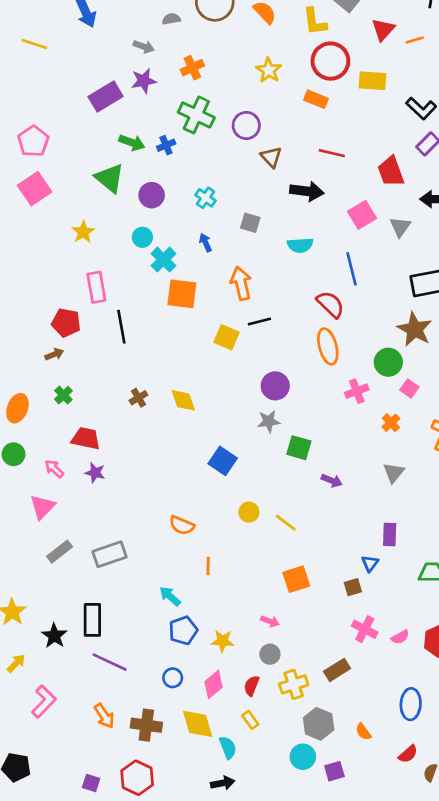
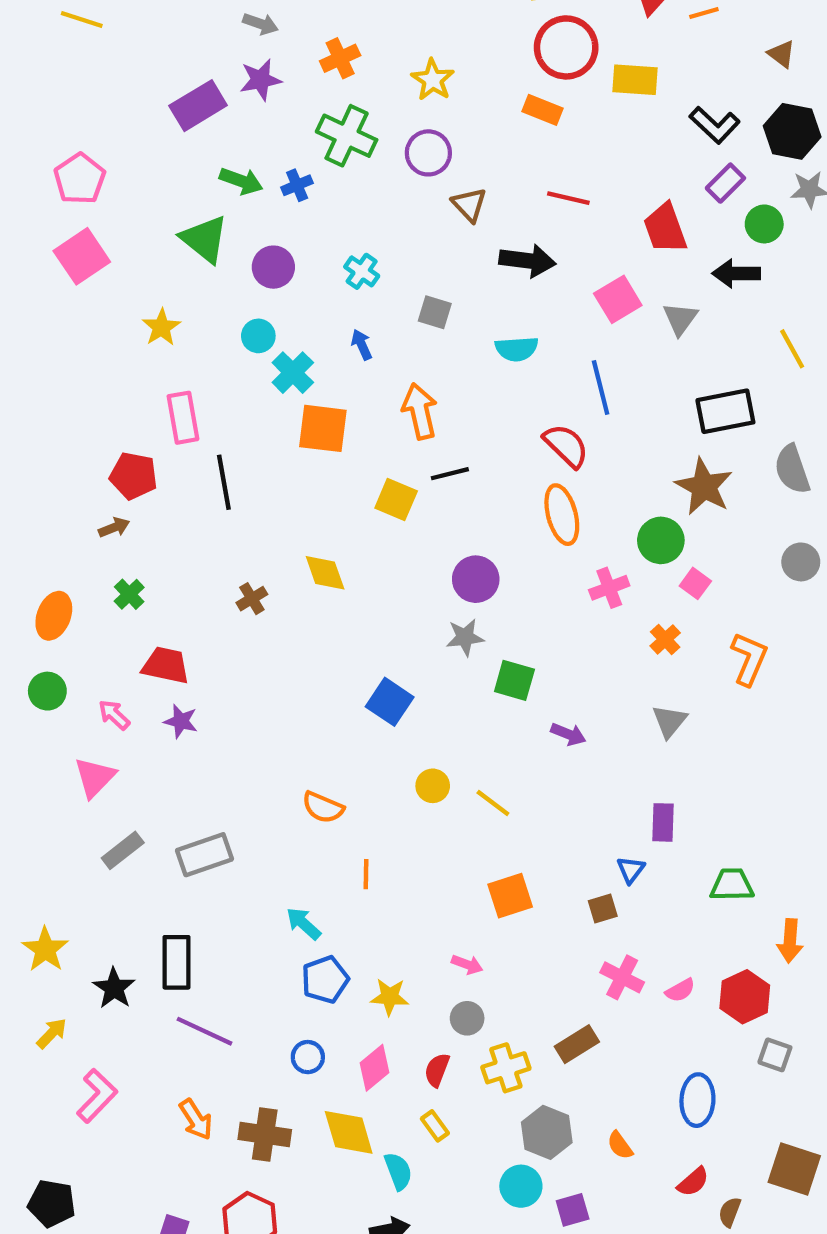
yellow star: (269, 70) -> (433, 80), moved
yellow diamond: (183, 400) -> (325, 573), moved

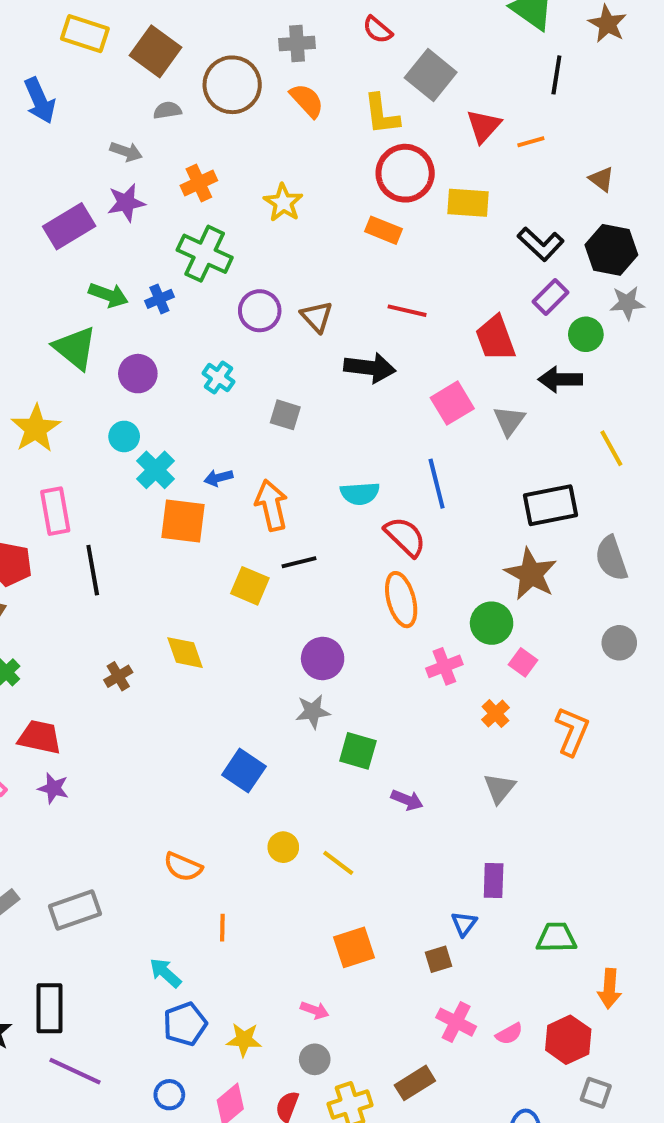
purple circle: (428, 153) -> (260, 311), moved
yellow star: (161, 327) -> (36, 429), size x1.4
blue arrow: (362, 345) -> (218, 478), moved, turned -80
cyan semicircle: (517, 349) -> (360, 493), moved

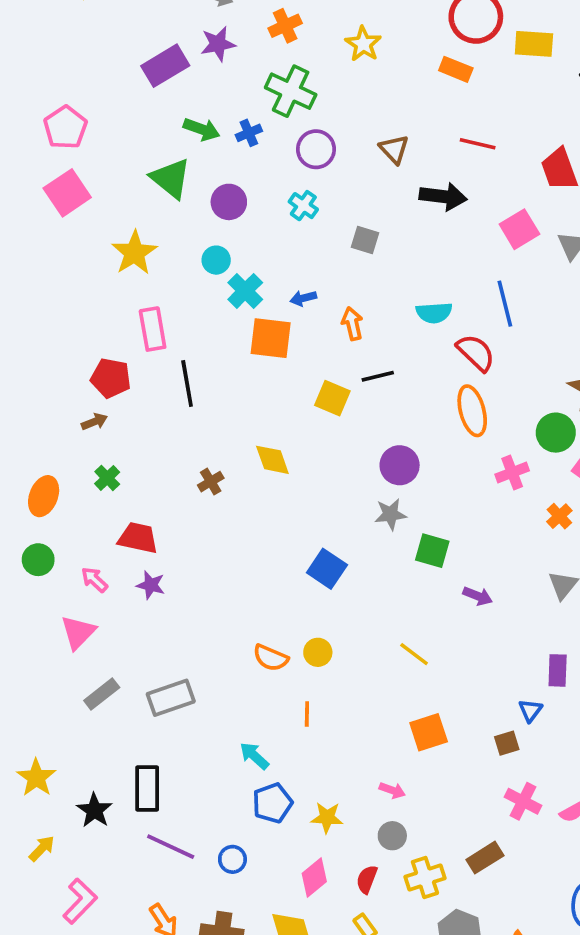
purple circle: (260, 311) -> (316, 149), moved
orange arrow: (271, 505) -> (352, 324), size x0.7
yellow circle: (283, 847) -> (318, 652), moved
blue circle: (169, 1095) -> (232, 859), moved

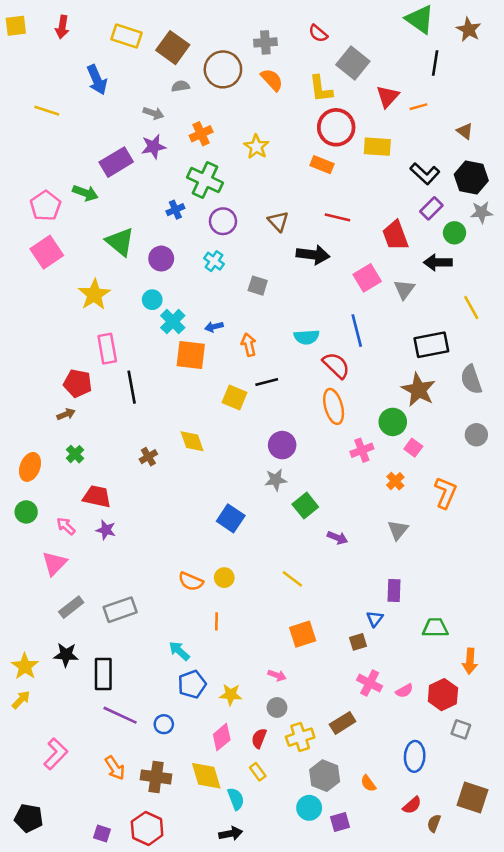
green arrow: (202, 129) -> (85, 193), moved
green square: (432, 551) -> (305, 506), turned 35
black star: (94, 810) -> (66, 655), moved, turned -30
yellow arrow: (42, 848) -> (21, 700), moved

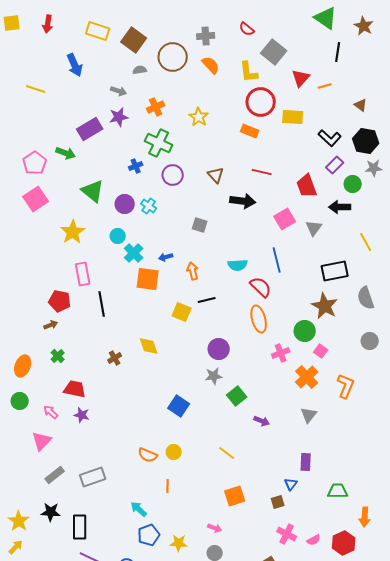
cyan cross: (214, 261) -> (149, 206), moved
orange cross: (395, 481) -> (307, 377), size x1.6

